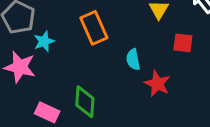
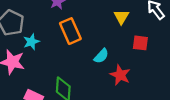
cyan semicircle: (133, 60) -> (101, 56), turned -126

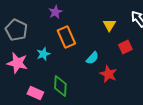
cyan star: (31, 42) -> (43, 54), moved
red square: (140, 43) -> (125, 47), turned -32

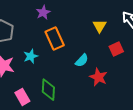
pink rectangle: (35, 93) -> (22, 97), turned 35

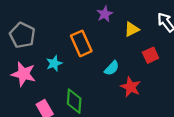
purple star: (43, 12) -> (105, 14), moved
yellow triangle: (99, 26) -> (132, 29), turned 32

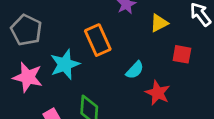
red square: (151, 55) -> (182, 54), turned 35
cyan star: (54, 63) -> (65, 64), size x1.5

